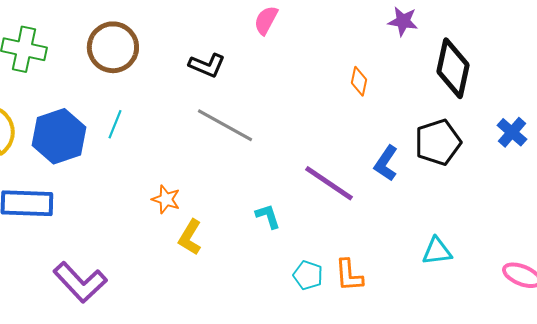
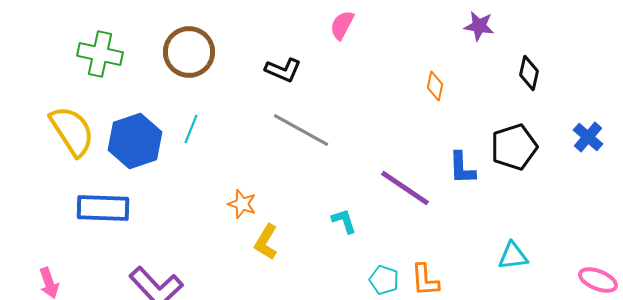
black diamond: (453, 68) -> (529, 73), size x0.6
blue L-shape: (386, 163) -> (462, 168), turned -36

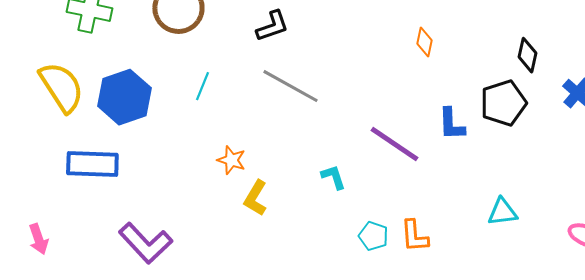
black L-shape: (283, 70) -> (272, 26), turned -42
black diamond: (529, 73) -> (527, 55), moved
cyan line: (191, 129) -> (202, 86), moved

